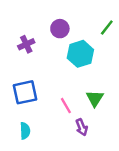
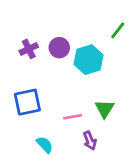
purple circle: (60, 29) -> (59, 48), moved
pink line: (66, 106) -> (73, 117), turned -70
cyan semicircle: (25, 131) -> (45, 145), moved, turned -42

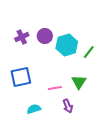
green line: (118, 30) -> (89, 52), moved
cyan semicircle: (45, 145) -> (34, 109), turned -64

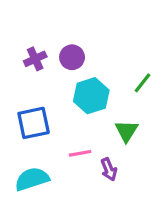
cyan hexagon: (67, 45) -> (91, 96), moved
pink line: (55, 88) -> (80, 153), moved
cyan semicircle: (34, 109) -> (32, 179), moved, size x1.5

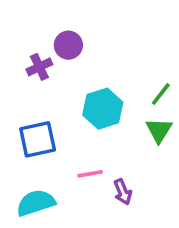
purple circle: (72, 57) -> (68, 45), moved
green triangle: (126, 131) -> (159, 130), moved

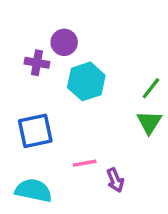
purple cross: (39, 67) -> (37, 63), turned 35
cyan hexagon: (103, 109) -> (86, 81), moved
cyan semicircle: (36, 203) -> (34, 190), turned 30

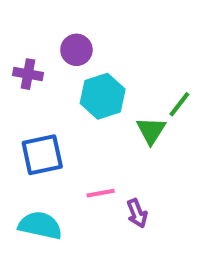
purple cross: (37, 63) -> (28, 74), moved
green triangle: (149, 122) -> (151, 131), moved

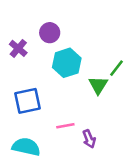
purple cross: (28, 74) -> (18, 48), turned 30

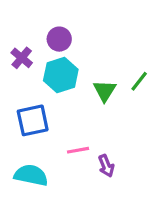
cyan hexagon: (67, 63) -> (61, 75), moved
green triangle: (98, 85) -> (105, 91), moved

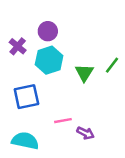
purple arrow: (106, 166) -> (86, 133), turned -42

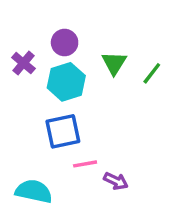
green line: (112, 65) -> (152, 73), moved
green triangle: (84, 73) -> (114, 63), moved
blue square: (26, 97) -> (63, 131), moved

